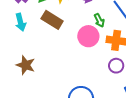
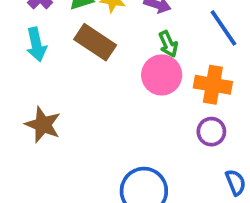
green arrow: (99, 20) -> (168, 44), moved

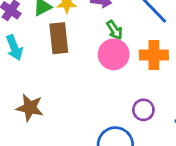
brown rectangle: (95, 42) -> (59, 38), turned 60
purple circle: (211, 132) -> (143, 110), moved

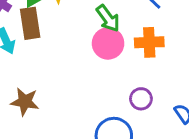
green arrow: (115, 30) -> (108, 18), size x1.4
brown rectangle: (59, 38) -> (30, 23), moved

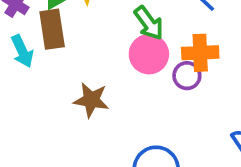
purple circle: (141, 99) -> (187, 76), moved
brown star: (25, 102) -> (91, 100), moved

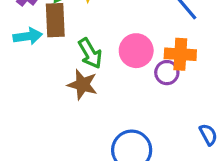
green arrow: (149, 23) -> (90, 53), moved
cyan arrow: (22, 51) -> (28, 36), turned -80

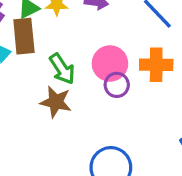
purple circle: (167, 73) -> (117, 85), moved

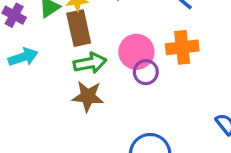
brown rectangle: (24, 36) -> (79, 28), moved
green arrow: (62, 69) -> (90, 63), turned -60

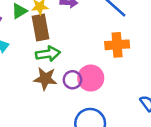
pink circle: (136, 52) -> (91, 78), moved
purple circle: (146, 72) -> (72, 80), moved

